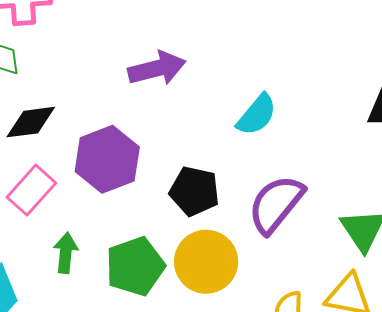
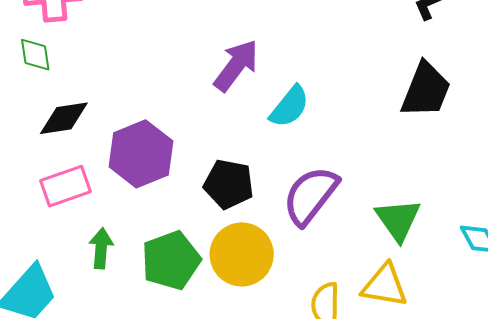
purple arrow: (157, 68) -> (236, 65), moved, turned -38
pink rectangle: (31, 190) -> (66, 186), turned 30

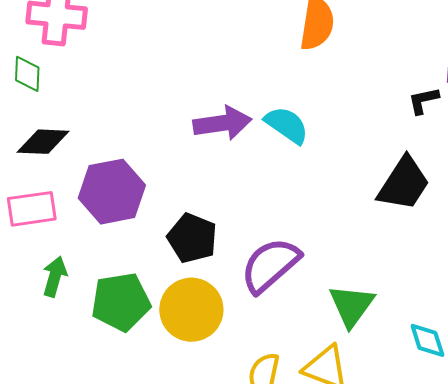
purple arrow: (236, 65) -> (222, 123), turned 34
cyan semicircle: (289, 107) -> (287, 125), moved, turned -105

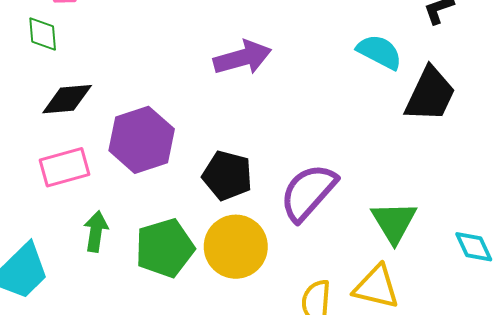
cyan semicircle: (287, 125) -> (379, 52), moved

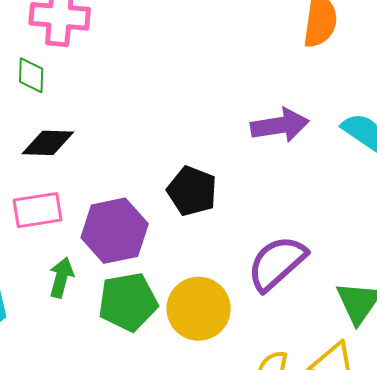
purple arrow: (242, 58) -> (280, 125), moved
purple hexagon: (142, 140) -> (115, 231), moved
black pentagon: (227, 176) -> (192, 191), moved

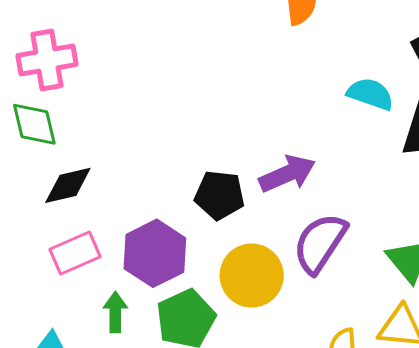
green diamond: (31, 75) -> (34, 124), size x1.4
purple arrow: (280, 125) -> (287, 174), moved
yellow circle: (199, 309) -> (252, 276), moved

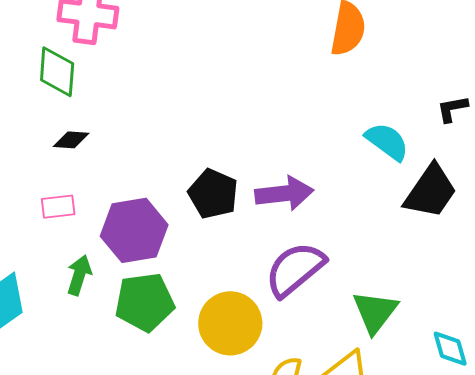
black diamond: (68, 185) -> (71, 140), size x0.7
pink rectangle: (75, 253) -> (58, 207), size x0.7
yellow circle: (252, 276) -> (230, 323), moved

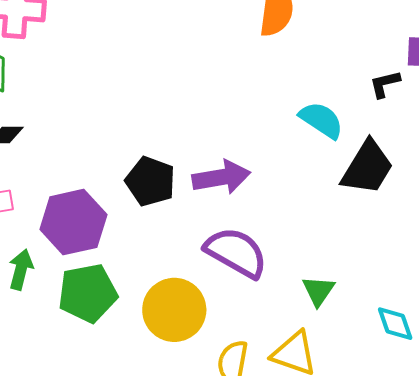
purple semicircle: (295, 269) -> (236, 252), turned 72
green triangle: (375, 312) -> (318, 291), size x0.7

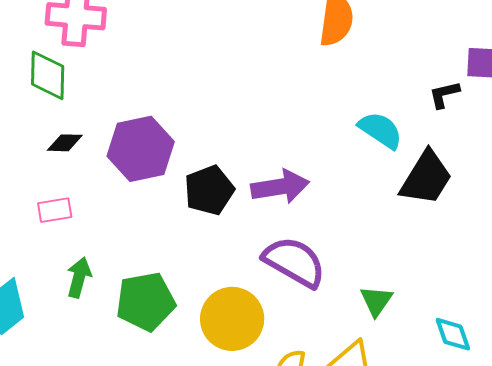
black pentagon: (150, 181) -> (209, 190), turned 30
purple hexagon: (73, 222) -> (141, 149), moved

